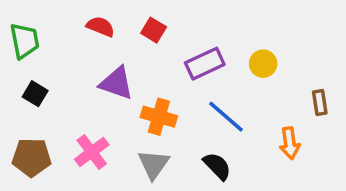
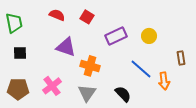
black square: (35, 94) -> (20, 53), turned -32
blue line: (226, 117) -> (141, 69), moved

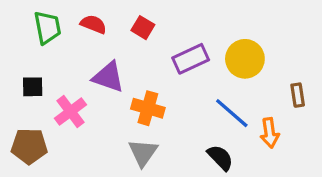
green trapezoid: (14, 23) -> (47, 28), moved
yellow circle: (149, 36) -> (245, 59), size x1.5
pink cross: (52, 86) -> (70, 111), moved
black semicircle: (123, 94) -> (220, 158), moved

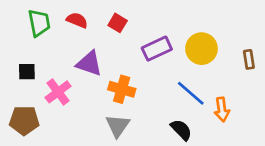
brown rectangle: (298, 95) -> (249, 59), moved

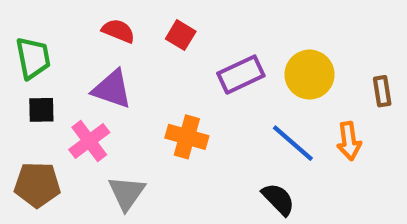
green trapezoid: (39, 23) -> (33, 58), moved
purple triangle: (89, 63) -> (112, 89), moved
orange arrow: (222, 109) -> (349, 141), moved
gray triangle: (118, 126) -> (127, 193), moved

